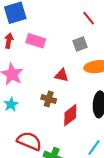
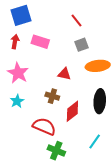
red line: (89, 18) -> (77, 20), moved
red semicircle: (29, 141) -> (44, 126), moved

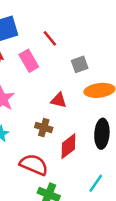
red line: (77, 20) -> (50, 38), moved
pink rectangle: (40, 42) -> (29, 61), turned 42

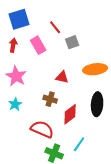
gray square: (80, 64) -> (72, 42), moved
cyan line: (96, 183) -> (79, 144), moved

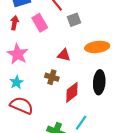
red semicircle: (42, 129) -> (22, 105), moved

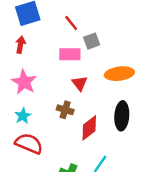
pink rectangle: (40, 23) -> (70, 54), moved, turned -60
red triangle: (64, 55) -> (80, 83), turned 40

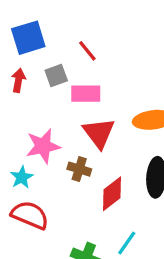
gray square: (92, 41) -> (56, 75), moved
pink star: (24, 82) -> (43, 146), moved, turned 30
red triangle: (80, 83) -> (99, 133), size x1.5

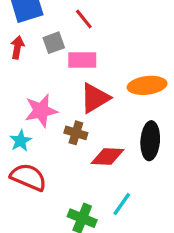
red triangle: (99, 133) -> (95, 98), turned 36
red diamond: (112, 194) -> (107, 157), turned 40

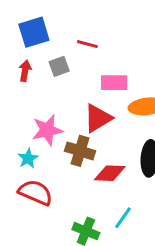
red line: (84, 19) -> (87, 44), turned -36
pink rectangle: (82, 60) -> (114, 83), moved
brown cross: (76, 133) -> (80, 151), size x1.4

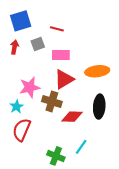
pink rectangle: (114, 83) -> (61, 55), moved
red semicircle: (35, 192) -> (22, 130), turned -90

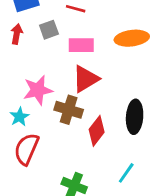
orange ellipse: (97, 71) -> (132, 38), moved
red diamond: (72, 117) -> (97, 131), turned -55
cyan line: (81, 147) -> (126, 173), moved

